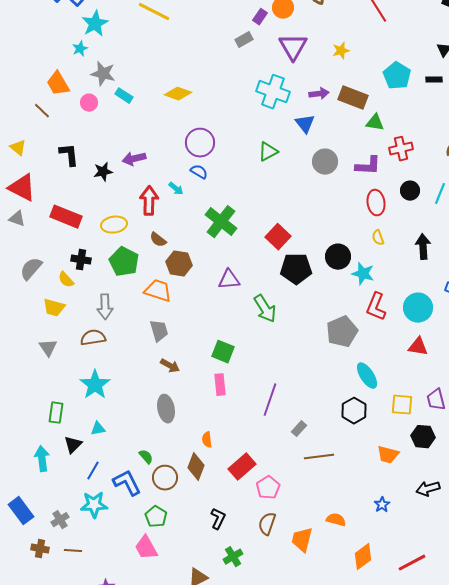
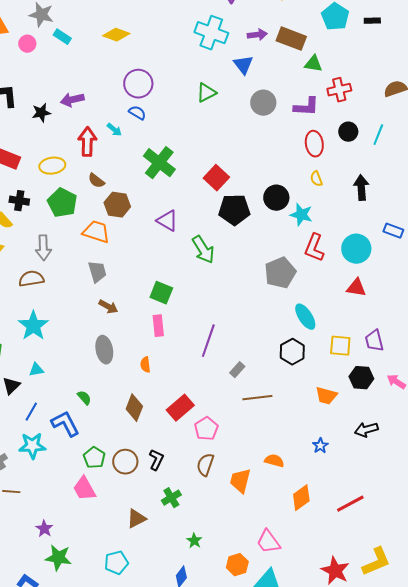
purple triangle: (229, 280) -> (167, 221), turned 35
orange semicircle: (207, 440) -> (145, 365), moved
brown circle: (165, 478) -> (125, 462), moved

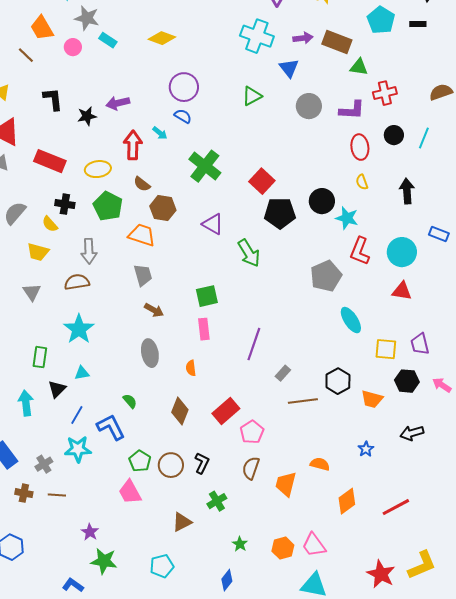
green square: (161, 293) -> (207, 296), turned -35
black hexagon: (292, 352) -> (338, 381), moved
orange hexagon: (237, 565) -> (283, 548), moved

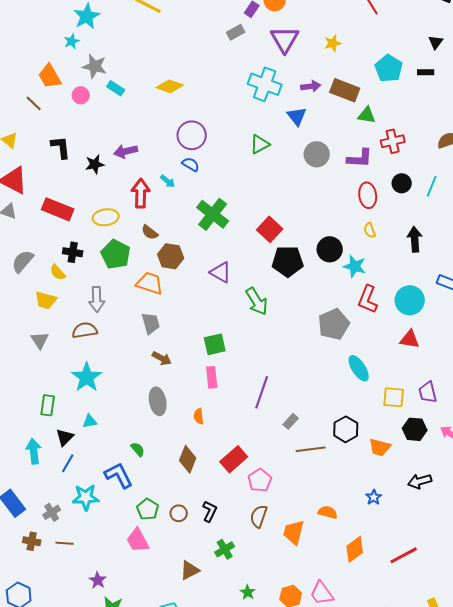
blue line: (77, 415) -> (68, 463), moved
brown circle: (171, 465) -> (179, 513), size x0.7

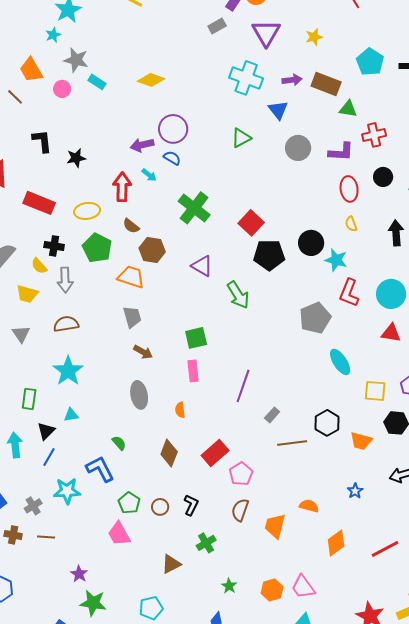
purple arrow: (126, 151) -> (142, 145), moved
gray arrow: (97, 299) -> (65, 280), moved

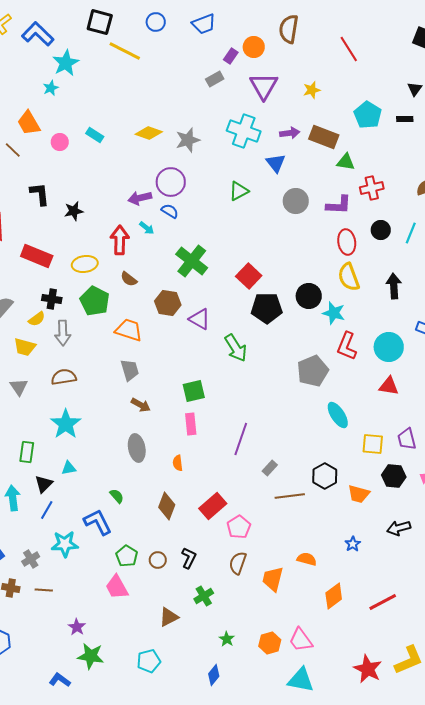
gray star: (76, 60) -> (188, 140), moved, turned -30
yellow semicircle: (351, 224) -> (349, 277), size x1.8
brown hexagon: (152, 250) -> (168, 303), moved
yellow semicircle: (39, 266) -> (37, 319), turned -84

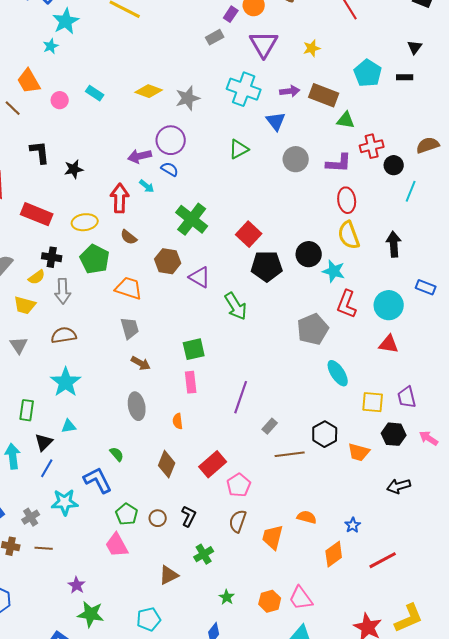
black circle: (381, 230) -> (394, 165), moved
blue star: (353, 544) -> (353, 525), moved

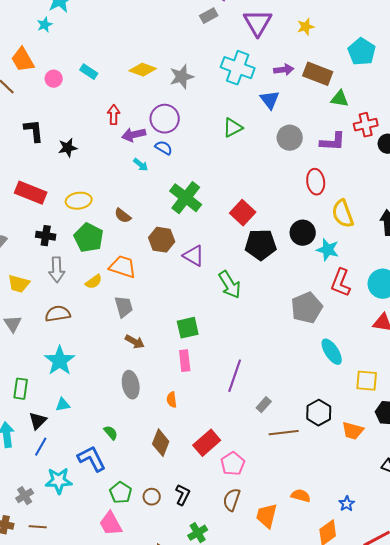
red arrow: (120, 198) -> (114, 115), moved, size x0.7
red ellipse: (347, 200) -> (316, 182), moved
yellow semicircle: (37, 277) -> (94, 282), moved

